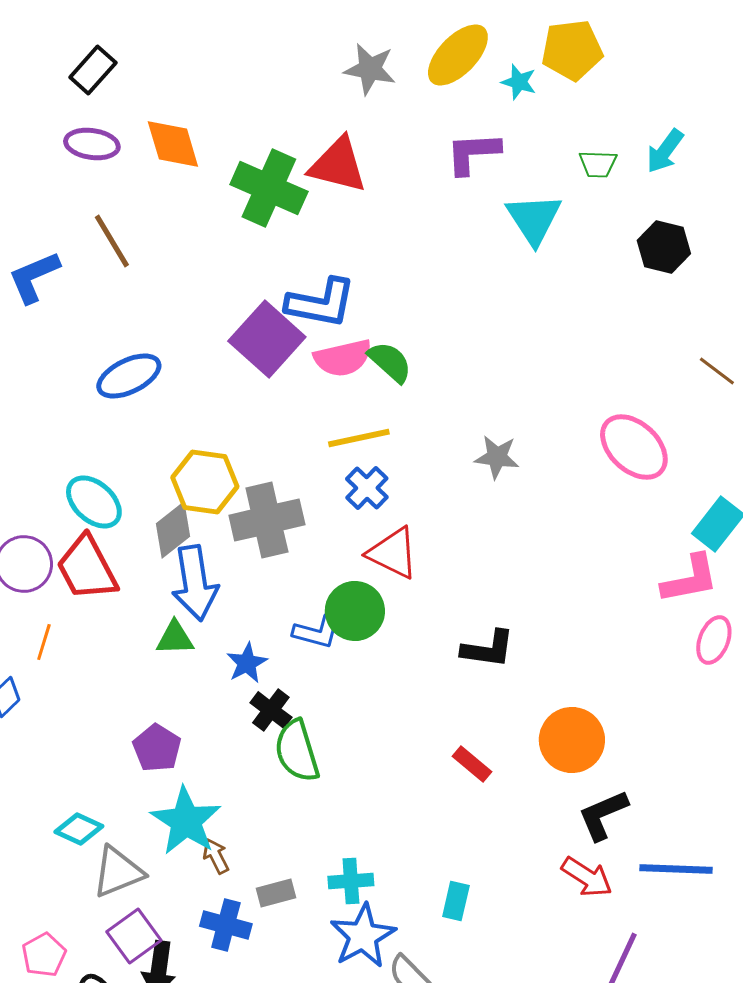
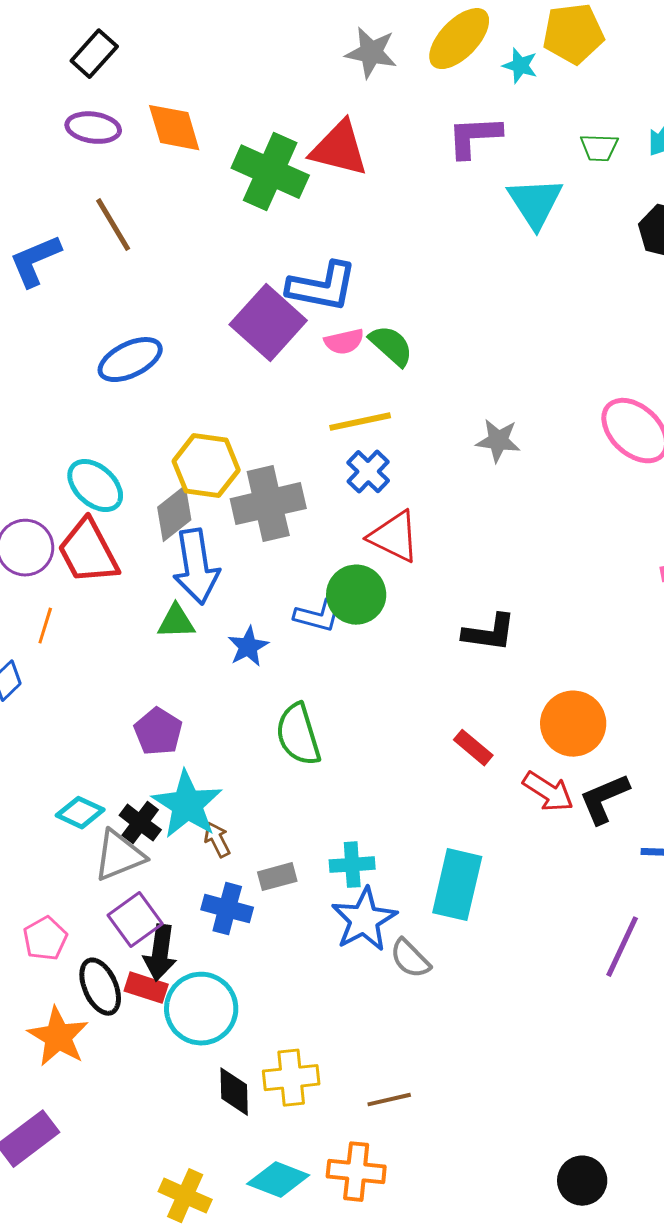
pink semicircle: (343, 358) -> (344, 342), size x0.7
black cross: (271, 710) -> (140, 823), moved
red arrow: (587, 877) -> (548, 792), moved
cyan rectangle: (456, 901) -> (457, 885), size x1.8

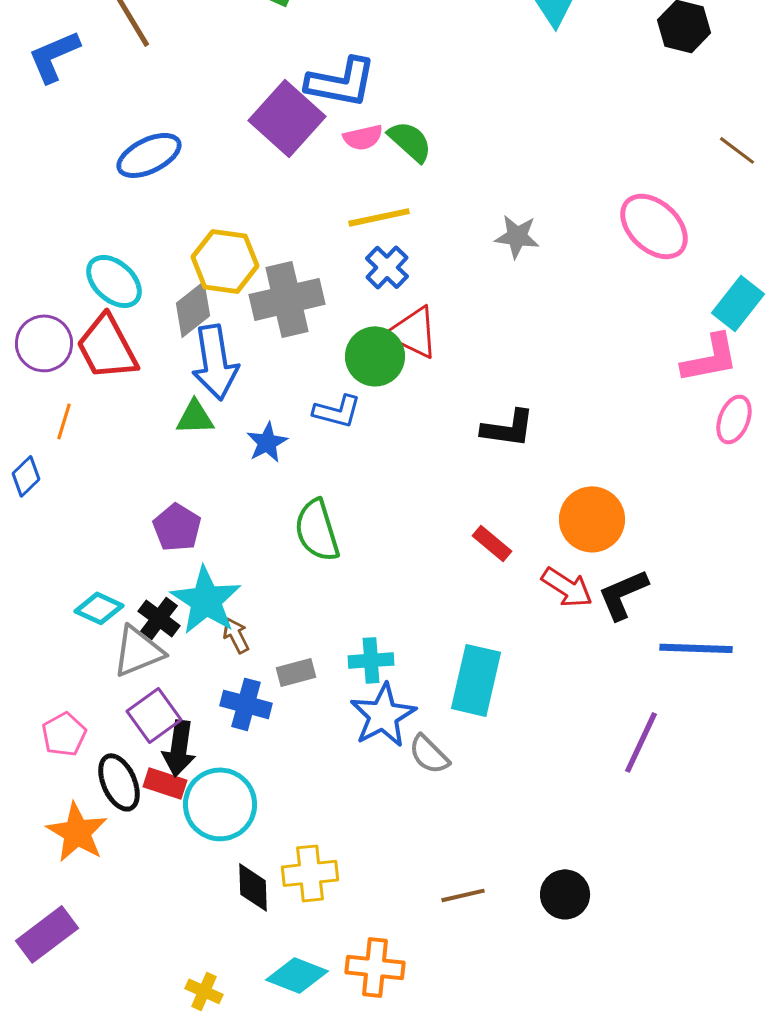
green circle: (356, 595) -> (375, 356), moved
brown line: (389, 1100) -> (463, 895), moved
black circle: (582, 1181) -> (565, 894), moved
yellow cross: (185, 1196) -> (204, 991), size x0.7

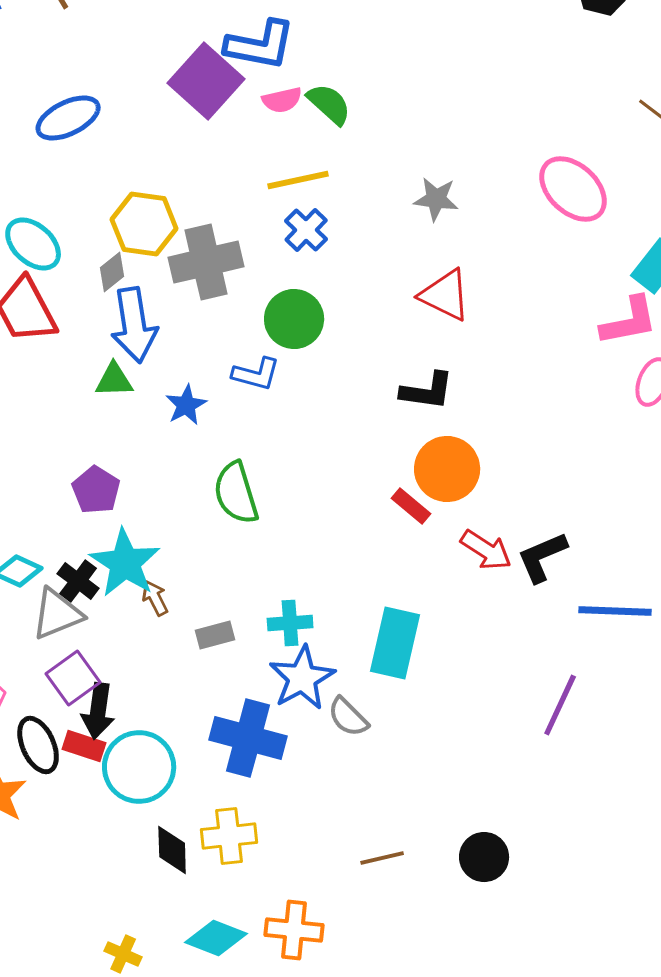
gray diamond: (193, 309) -> (112, 272), size x0.7
red triangle: (413, 332) -> (445, 295), moved
orange circle: (592, 519) -> (447, 469), moved
blue cross: (246, 704) -> (248, 738), moved, size x1.5

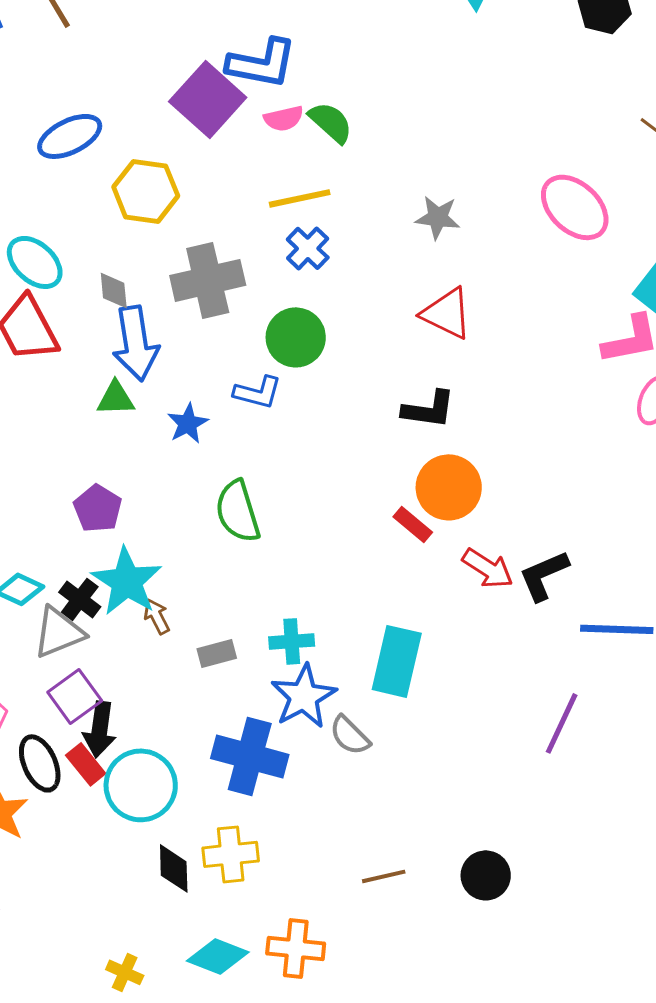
yellow hexagon: (144, 224) -> (146, 191), moved
gray diamond: (112, 272) -> (114, 290), turned -57
red rectangle: (84, 746) -> (86, 764), turned 33

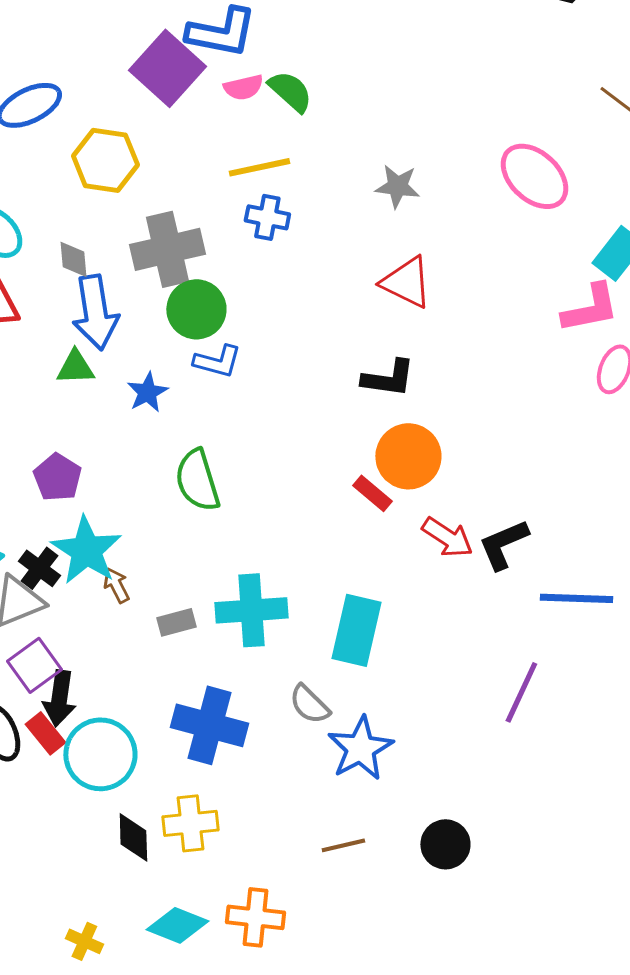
blue cross: (308, 248) -> (267, 217), turned -33
green circle: (296, 337) -> (196, 309), moved
cyan cross: (292, 641) -> (251, 610), size x1.6
blue star: (304, 696) -> (360, 748), moved

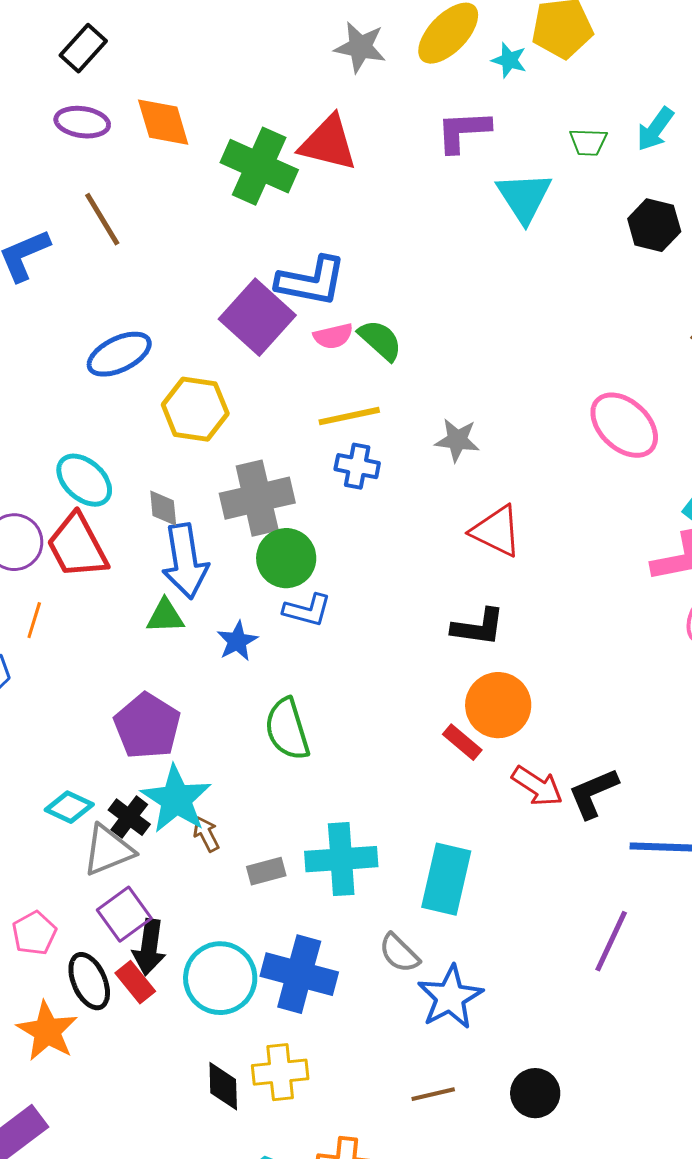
gray star: (397, 186) -> (457, 440), moved
purple pentagon: (57, 477) -> (147, 726), size x1.4
cyan circle: (100, 754) -> (220, 978), moved

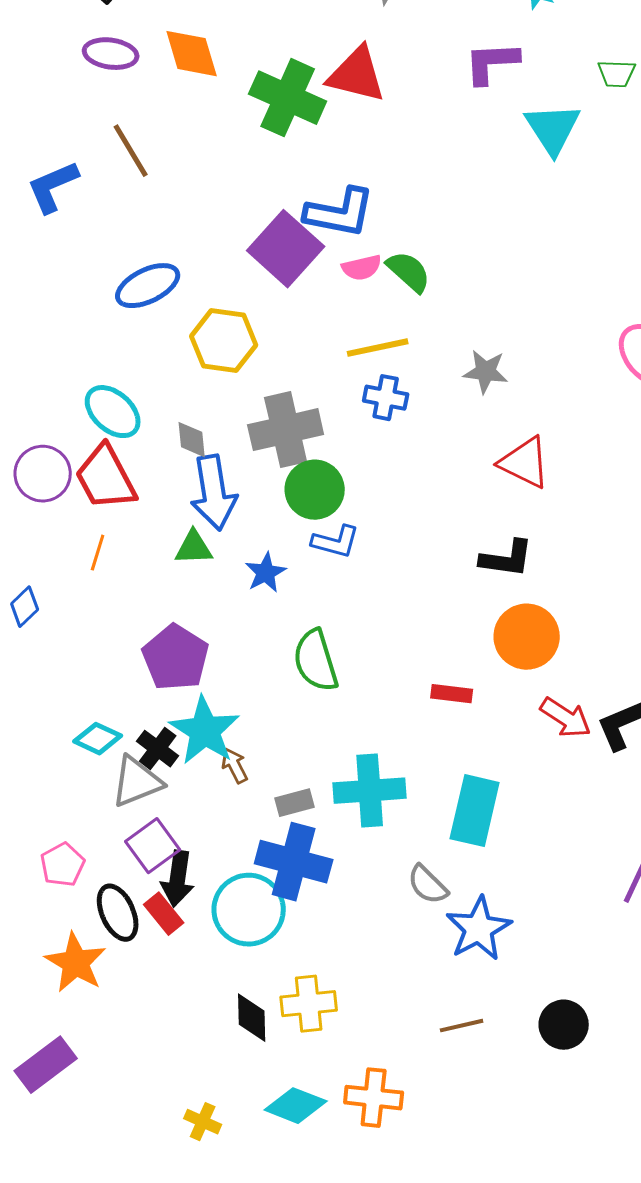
orange line: (34, 620) -> (98, 553), moved
red rectangle: (462, 742) -> (452, 694), moved, turned -33
blue cross: (299, 974) -> (294, 862), moved

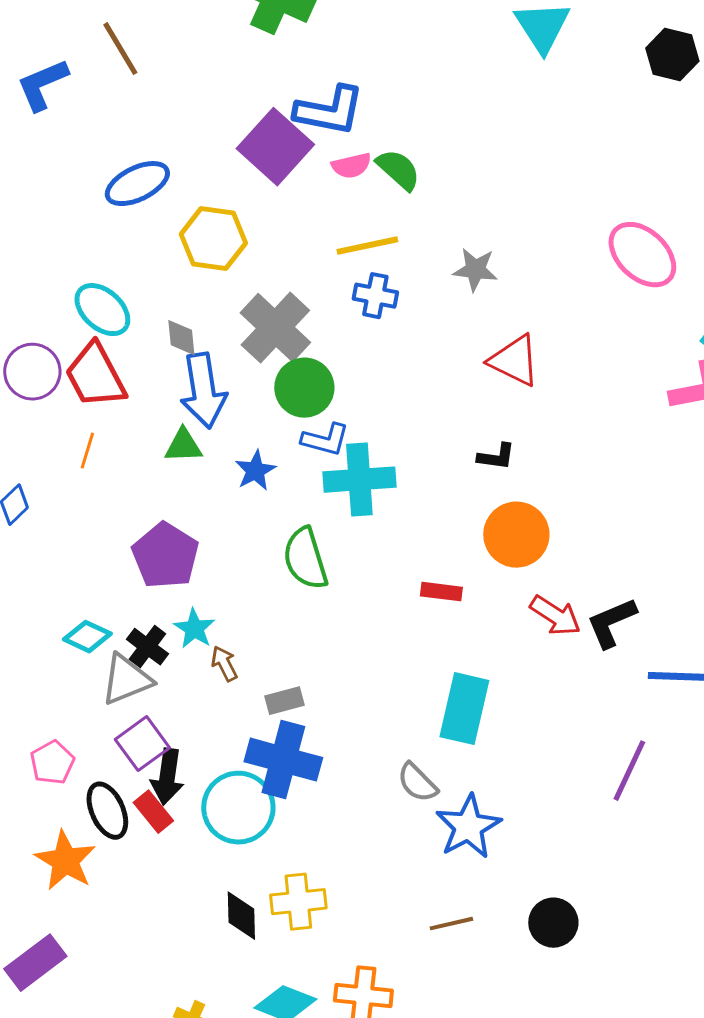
gray cross: (286, 430) -> (275, 328), turned -34
black L-shape: (507, 559) -> (496, 457), size x0.7
cyan star: (205, 731) -> (194, 629), size x0.6
cyan cross: (370, 791) -> (359, 480), moved

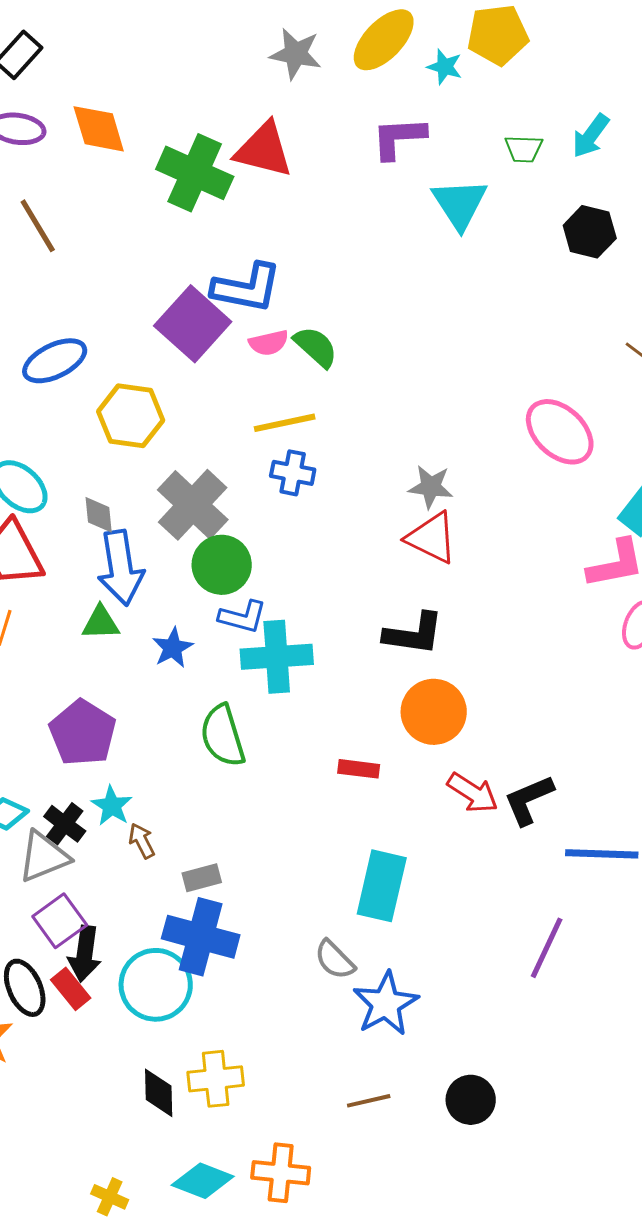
gray star: (475, 270) -> (431, 487), moved
black L-shape: (496, 457) -> (414, 634), size x1.6

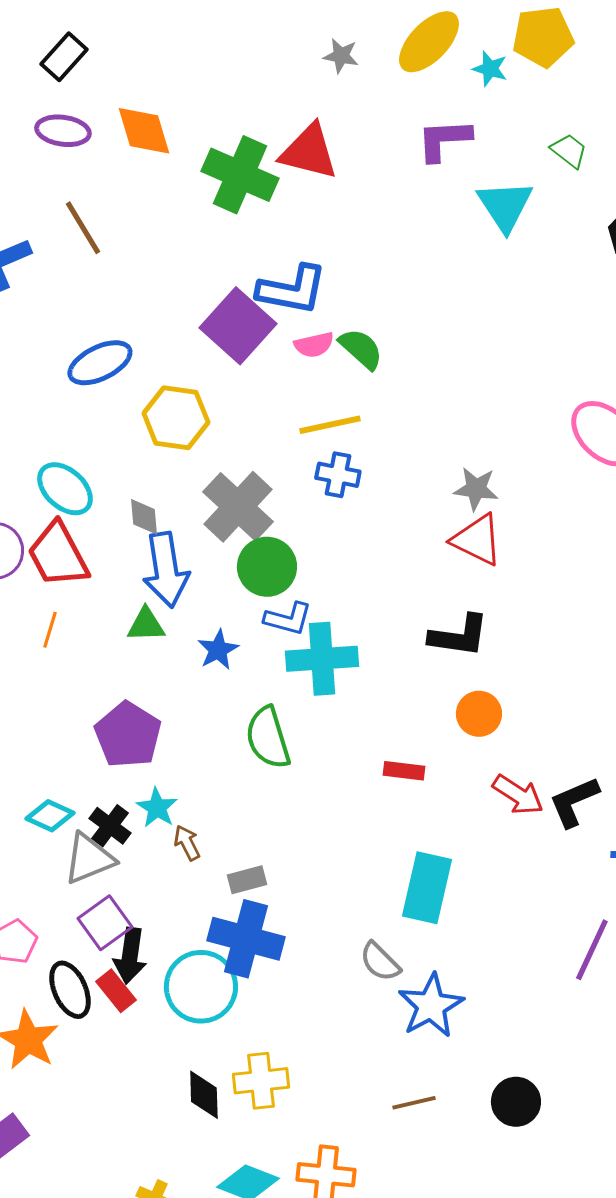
gray star: (296, 54) -> (341, 56), size x0.7
green trapezoid: (524, 149) -> (569, 151), turned -144
orange circle: (434, 712) -> (479, 714), size x0.7

